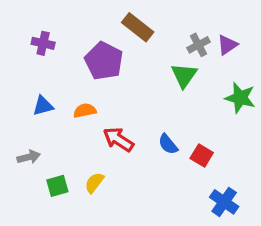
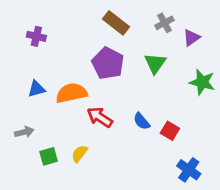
gray cross: (198, 45) -> (165, 23), moved
purple pentagon: (104, 61) -> (108, 63), moved
orange semicircle: (85, 111) -> (71, 93), size x1.6

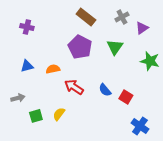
orange semicircle: (71, 93) -> (53, 69), size x0.6

